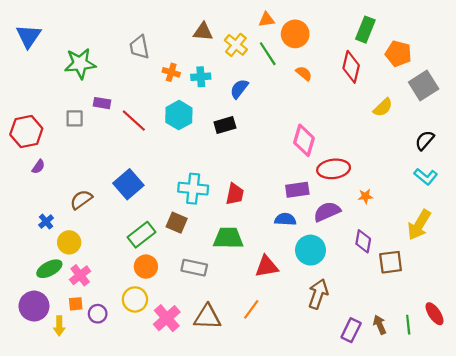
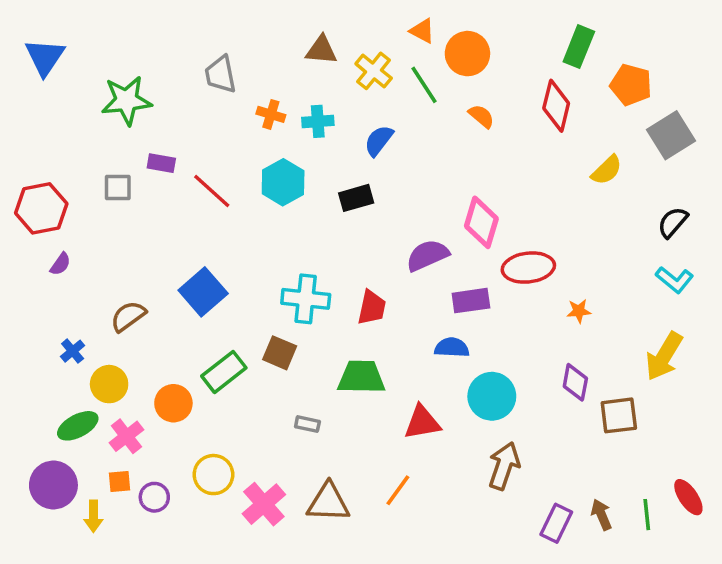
orange triangle: (267, 20) -> (422, 31), turned 35
purple semicircle: (327, 212) -> (427, 255), moved
orange circle: (146, 267) -> (173, 403), moved
gray rectangle: (194, 268) -> (307, 424), size x0.6

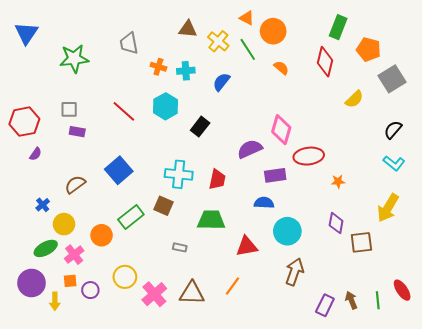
purple rectangle: (161, 163) -> (77, 132), moved
black rectangle: (356, 198) -> (200, 127), moved, turned -36

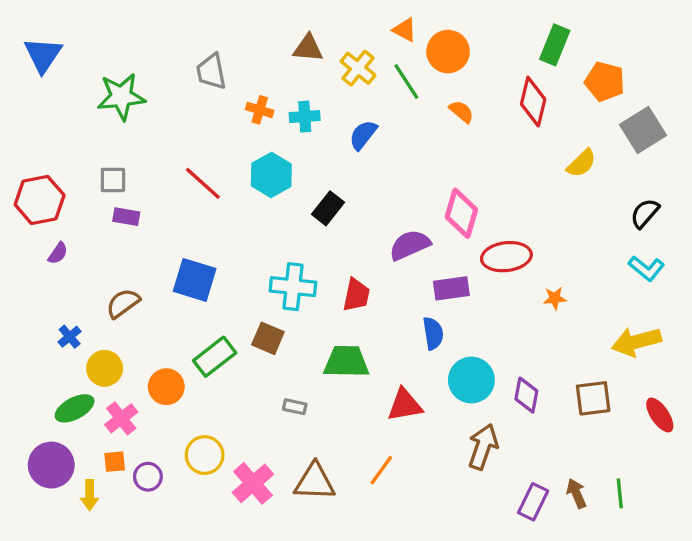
blue square: (119, 170) -> (195, 280), turned -32
blue semicircle: (264, 203) -> (433, 333), turned 78
yellow arrow: (388, 208) -> (636, 342), turned 44
purple diamond: (336, 223) -> (526, 395), moved
red ellipse: (402, 290) -> (660, 415), moved

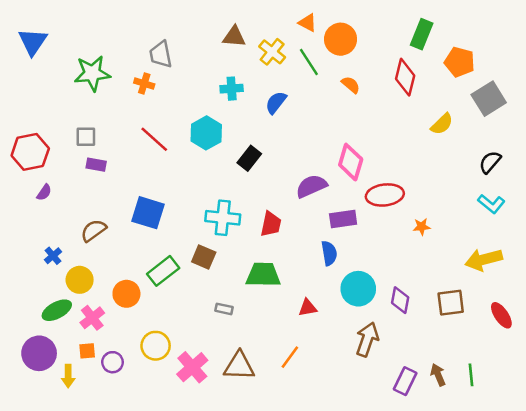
orange cross: (260, 110) -> (144, 83), moved
red triangle: (405, 405) -> (308, 308), size x0.7

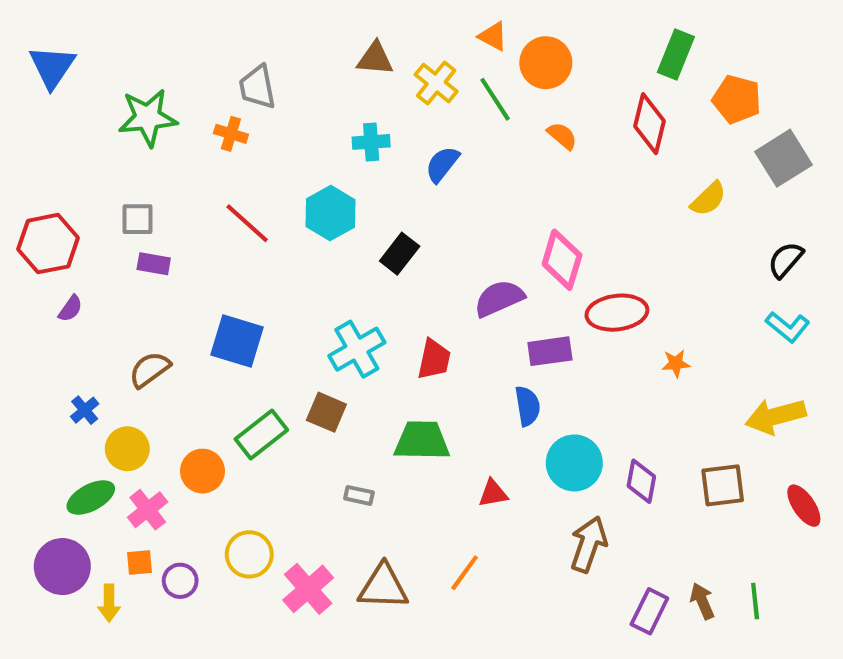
cyan cross: (223, 218) -> (357, 349), turned -36

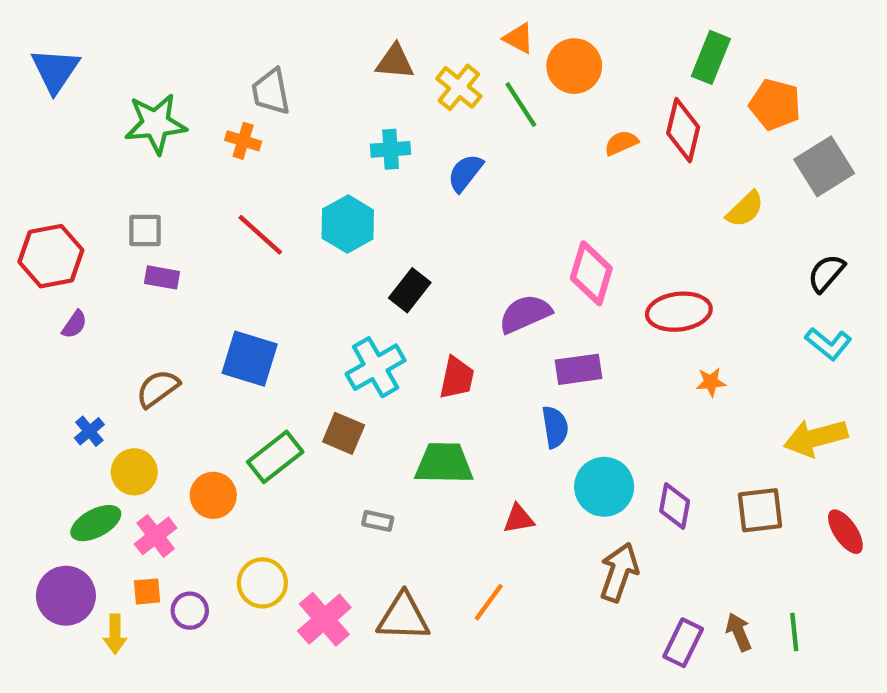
orange semicircle: (562, 136) -> (621, 143), moved, turned -64
black rectangle: (400, 254) -> (410, 290), moved
red ellipse: (617, 313) -> (679, 312), moved

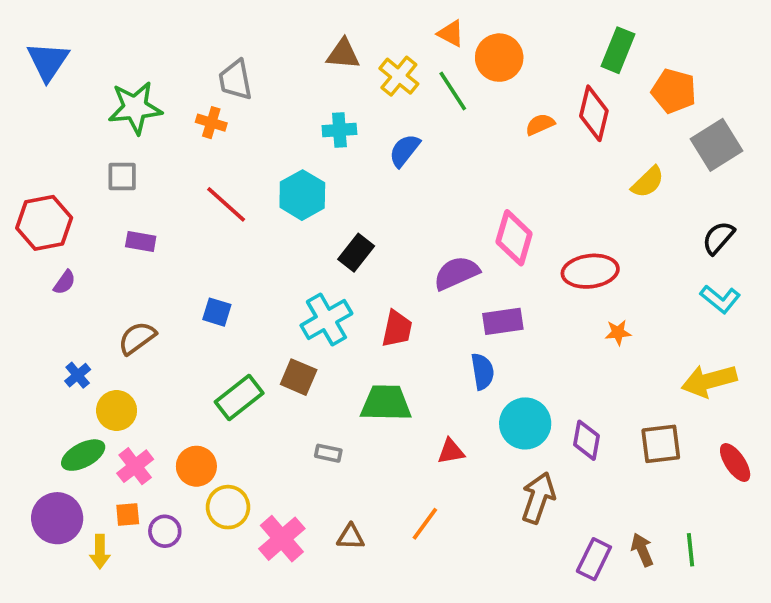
gray square: (145, 230) -> (122, 176), moved
blue square: (250, 359) -> (217, 312), size x0.6
orange circle: (213, 495) -> (196, 466), moved
brown triangle: (403, 617) -> (351, 537), size x0.6

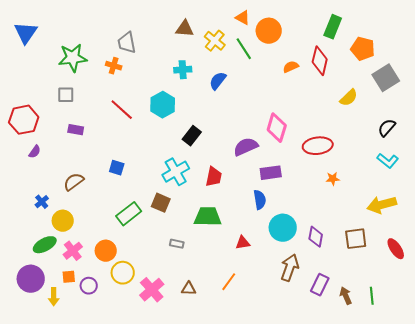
purple rectangle: (594, 559) -> (320, 285), moved

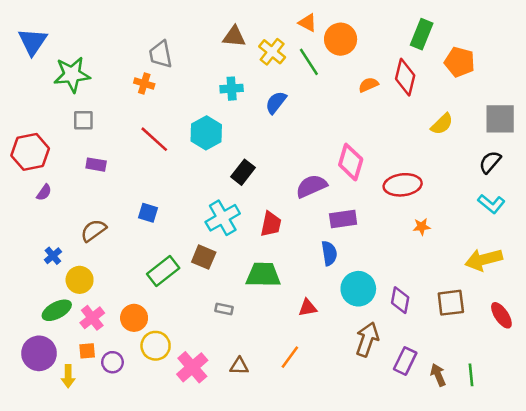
green star: (73, 58) -> (72, 75), moved
gray square: (386, 78) -> (500, 119), moved, turned 32

